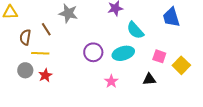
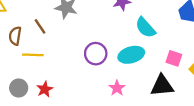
gray circle: (25, 70) -> (19, 88), moved
red star: (45, 75) -> (45, 89), moved
black triangle: (149, 79) -> (162, 86), size x1.5

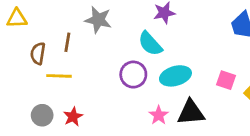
brown line: (40, 26) -> (67, 42), turned 42
cyan semicircle: (145, 28) -> (150, 44), moved
black triangle: (162, 86) -> (191, 112), moved

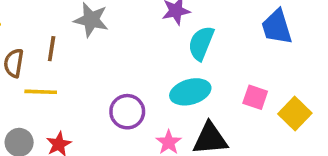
cyan semicircle: (150, 44) -> (201, 43), moved, turned 64
purple circle: (133, 75) -> (127, 112), moved

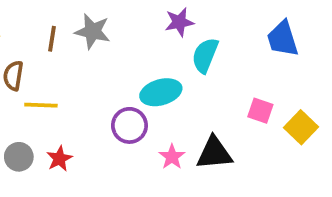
brown line: (52, 49) -> (52, 39), moved
cyan ellipse: (190, 92) -> (161, 92), moved

